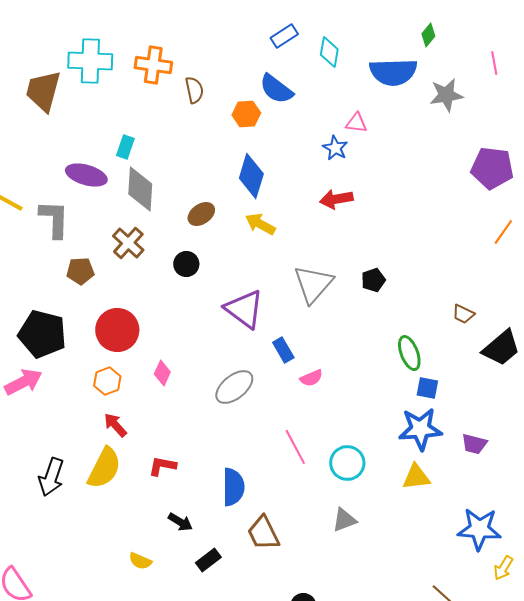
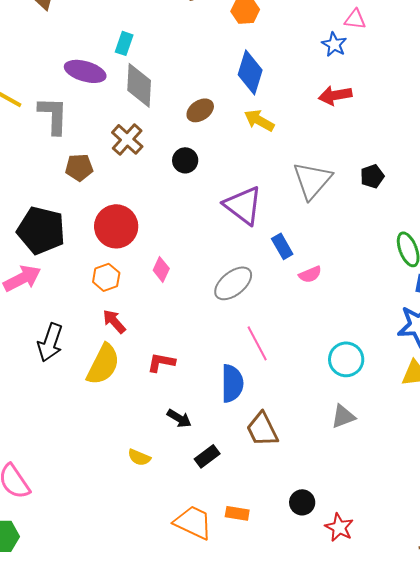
pink line: (295, 447) -> (257, 343), moved
black arrow: (51, 477) -> (50, 342), moved

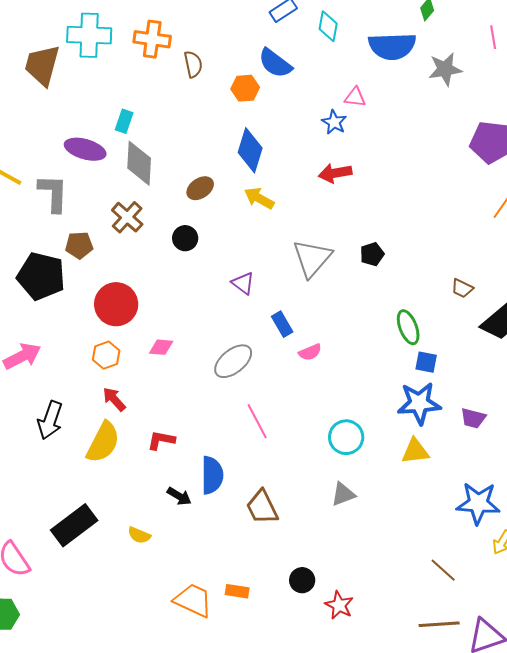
purple triangle: (243, 205) -> (243, 283), size x0.6
black pentagon: (41, 230) -> (41, 276), moved
pink diamond: (161, 269) -> (161, 347), turned 70
blue semicircle: (232, 383) -> (212, 475), moved
black rectangle: (207, 456) -> (74, 525), moved, size x1.8

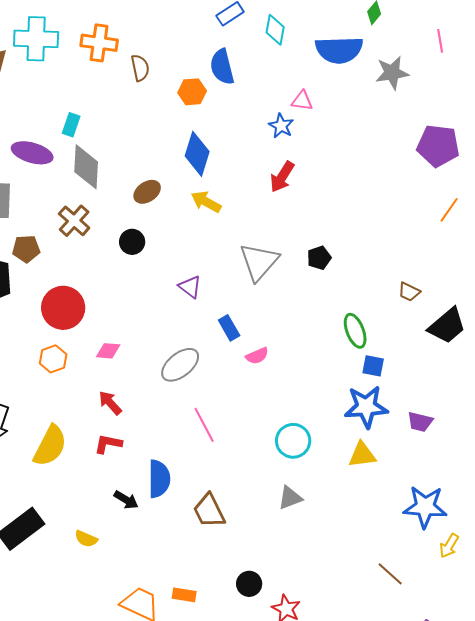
blue semicircle: (275, 63) -> (222, 67), turned 39
red arrow: (335, 173) -> (282, 177), turned -48
red arrow: (114, 399) -> (110, 403), moved

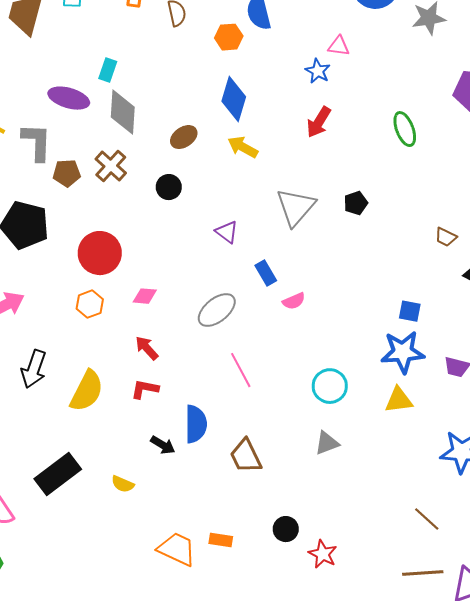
brown pentagon: (26, 249) -> (67, 173), moved
green ellipse: (355, 331) -> (405, 129), moved

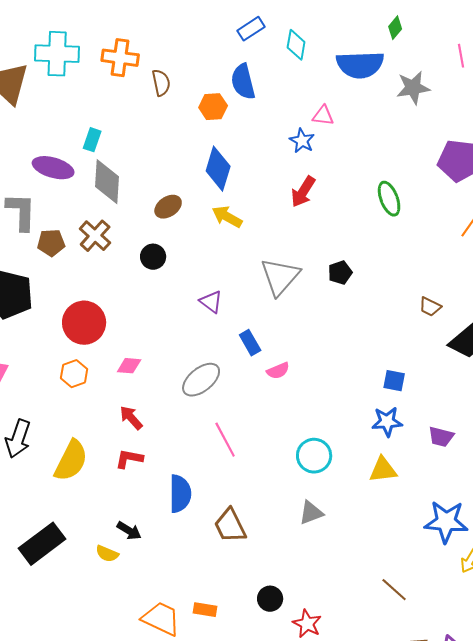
blue star: (403, 352) -> (387, 422), size x0.7
black arrow: (163, 445) -> (129, 531), moved
brown line: (427, 519) -> (394, 590), moved

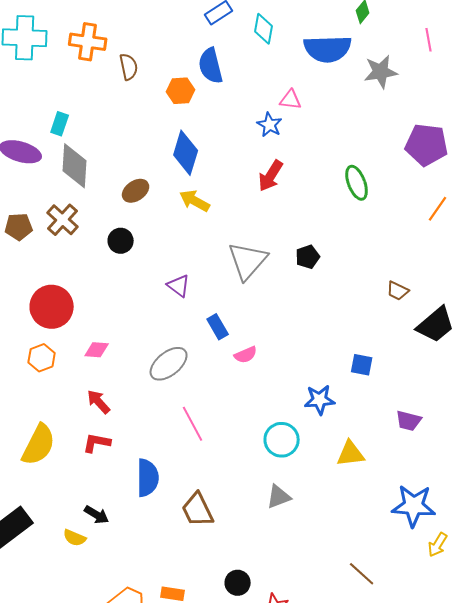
blue star: (387, 422) -> (320, 400), moved

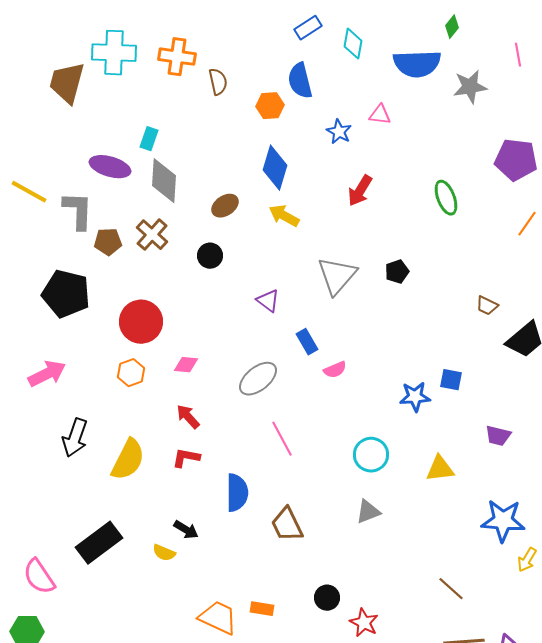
blue star: (270, 125) -> (339, 132), moved
blue star: (320, 400) -> (415, 397), moved

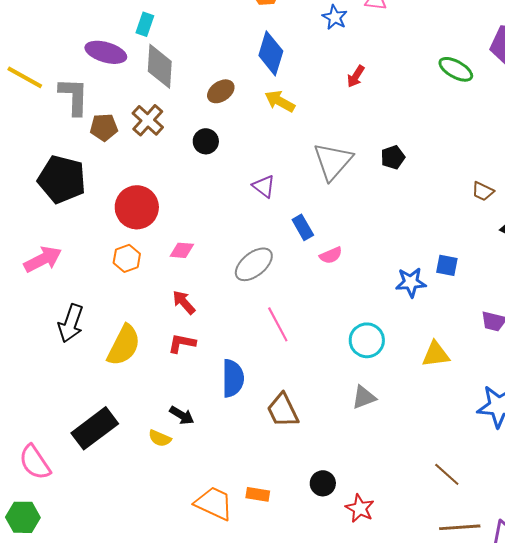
red arrow: (360, 191) -> (356, 76), size x0.7
green ellipse: (446, 198) -> (456, 69), moved, turned -40

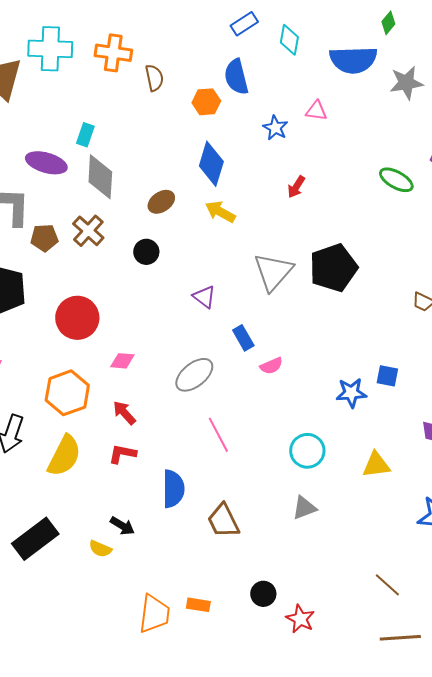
black pentagon: (393, 157) -> (333, 268), size x2.0
orange hexagon: (127, 258) -> (67, 393), moved, size x1.6
orange trapezoid: (214, 503) -> (154, 614), turned 72

